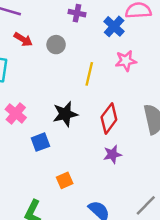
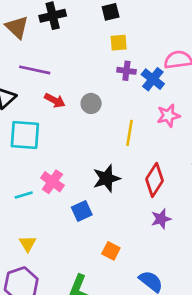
purple cross: (77, 13) -> (126, 71), moved
orange square: (65, 180) -> (111, 251), turned -35

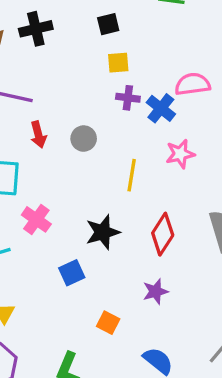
red arrow: (55, 100) -> (38, 135), turned 48
pink cross: (52, 182) -> (36, 219), moved
purple star: (161, 219) -> (155, 291), moved

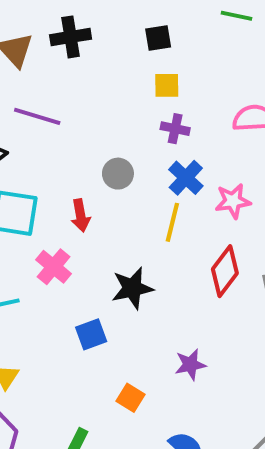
blue cross: (161, 108) -> (186, 178), moved
red arrow: (38, 135) -> (81, 215), moved
red diamond: (163, 234) -> (225, 271), moved

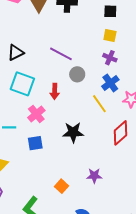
purple line: (37, 116) -> (61, 54), moved
yellow line: (172, 222) -> (99, 104), turned -60
blue square: (91, 334) -> (35, 143), moved

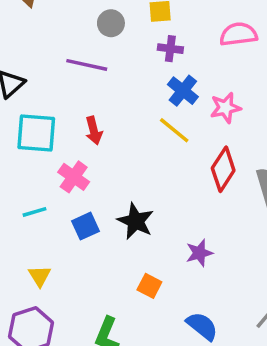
gray circle: (77, 74) -> (111, 23), moved
black star: (73, 132) -> (136, 221), moved, turned -30

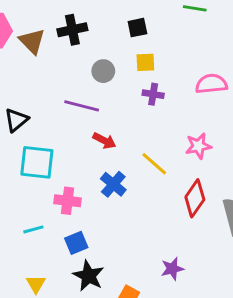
blue cross: (183, 91) -> (113, 184), moved
red arrow: (94, 131) -> (104, 141), moved, turned -50
pink cross: (74, 177) -> (68, 201), turned -30
black star: (136, 221) -> (88, 276), moved

